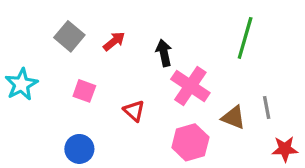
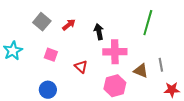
pink cross: (190, 86) -> (115, 52), turned -35

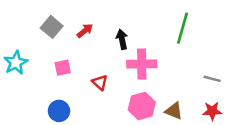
pink square: (51, 55) -> (63, 68), turned -32
gray line: (161, 65) -> (212, 79), moved, turned -64
brown triangle: (141, 71) -> (174, 111), moved

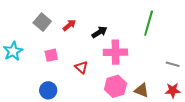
black arrow: (122, 39) -> (99, 32), turned 70

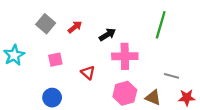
gray line: (173, 64) -> (172, 76), moved

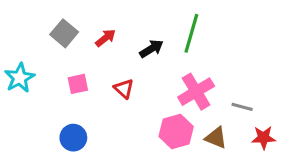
green line: (161, 25) -> (191, 33), moved
pink cross: (125, 56) -> (196, 92), moved, turned -30
red triangle: (88, 73) -> (124, 89), moved

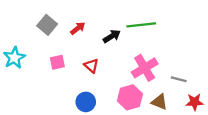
green line: (191, 33) -> (141, 25), turned 68
blue circle: (73, 138) -> (86, 102), moved

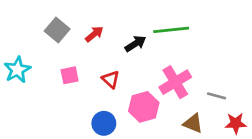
pink hexagon: (130, 97) -> (144, 107), moved

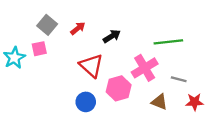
green line: (171, 30) -> (168, 42), moved
pink square: (70, 75) -> (39, 49), moved
red triangle: (111, 79) -> (91, 66), size x1.6

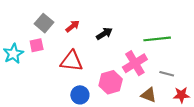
red triangle: (91, 66) -> (71, 61), moved, turned -35

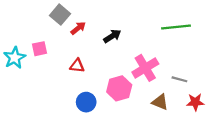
gray square: (44, 23) -> (60, 15), moved
green line: (157, 39) -> (176, 27), moved
red triangle: (71, 61) -> (77, 66), size x0.6

